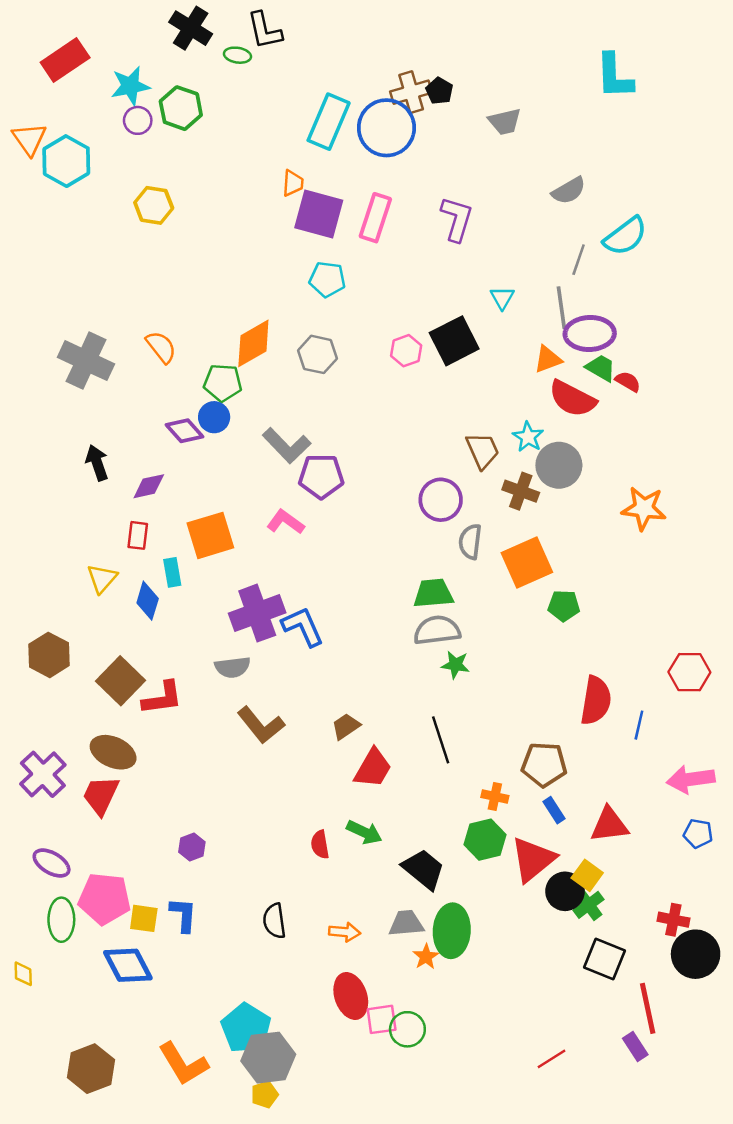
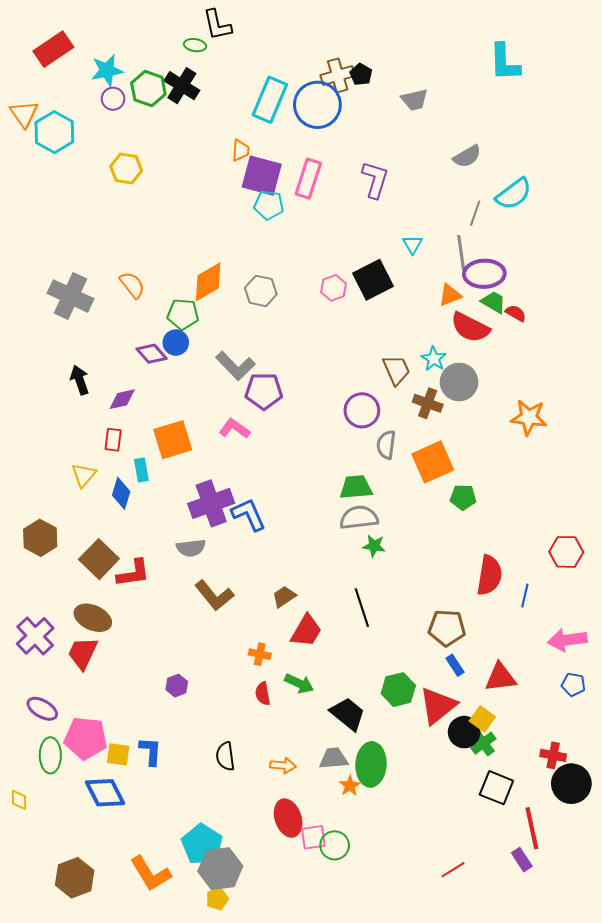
black cross: (191, 28) -> (182, 86), moved
cyan pentagon: (327, 279) -> (269, 205), moved
orange cross: (495, 797) -> (260, 654), moved
purple hexagon: (192, 847) -> (177, 686), moved

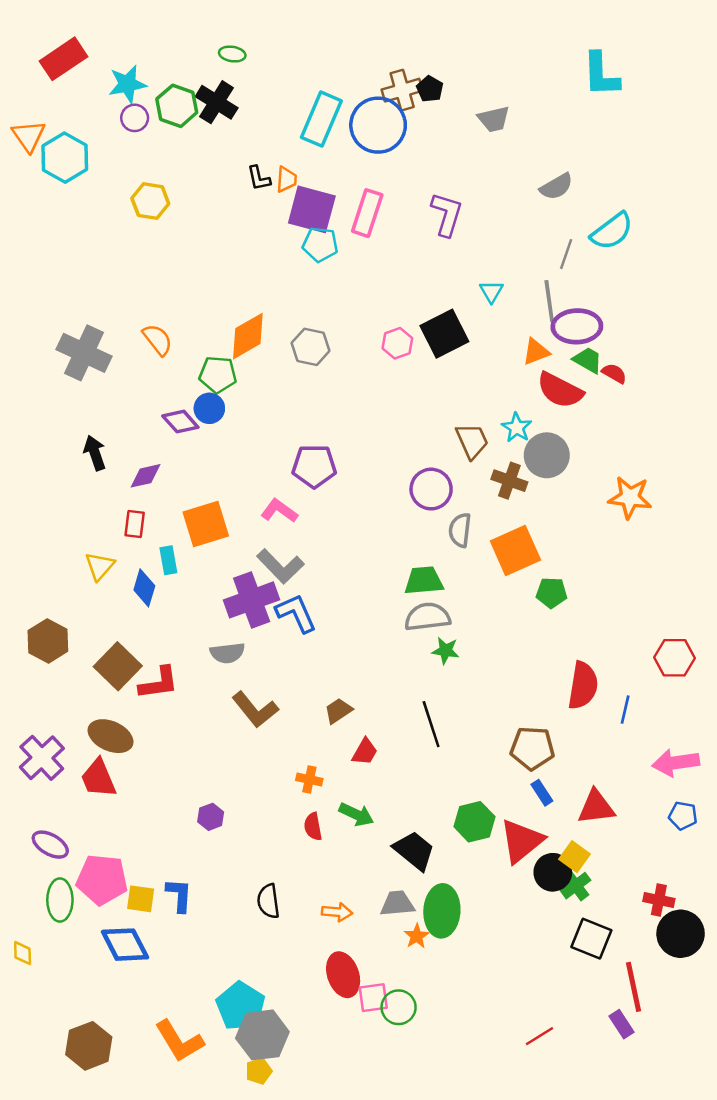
black L-shape: (217, 25) -> (259, 178), moved, size x0.7
gray L-shape: (235, 366) -> (280, 566), moved
red trapezoid: (306, 631) -> (365, 752), size x0.7
red trapezoid: (83, 653) -> (98, 778), turned -48

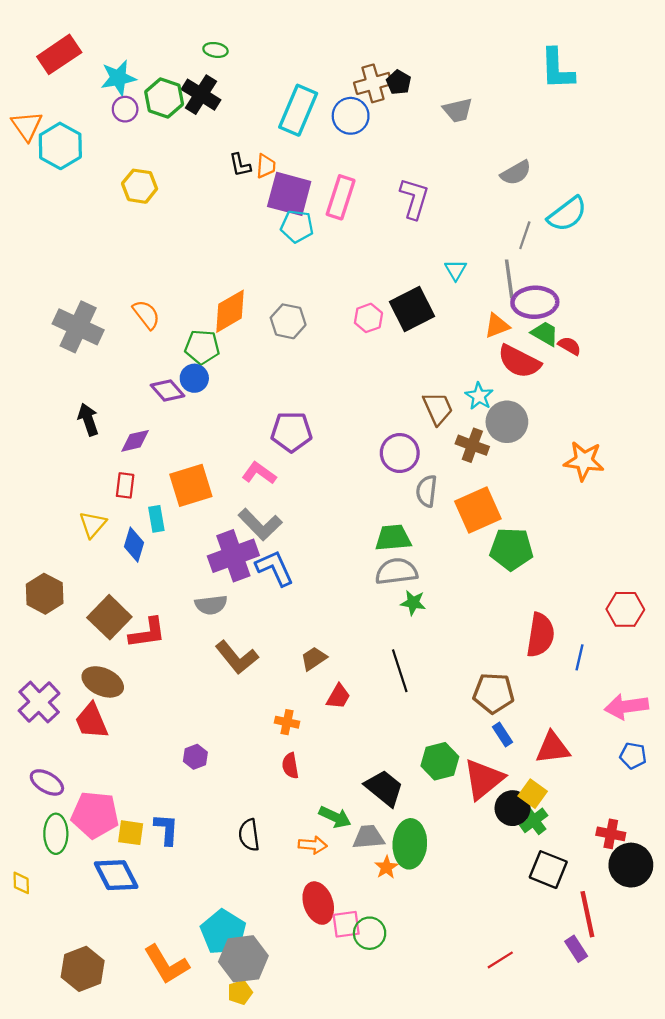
blue circle: (378, 125) -> (351, 116), size x0.7
green pentagon: (552, 593) -> (511, 549), size x1.5
green arrow: (356, 814) -> (335, 817), moved

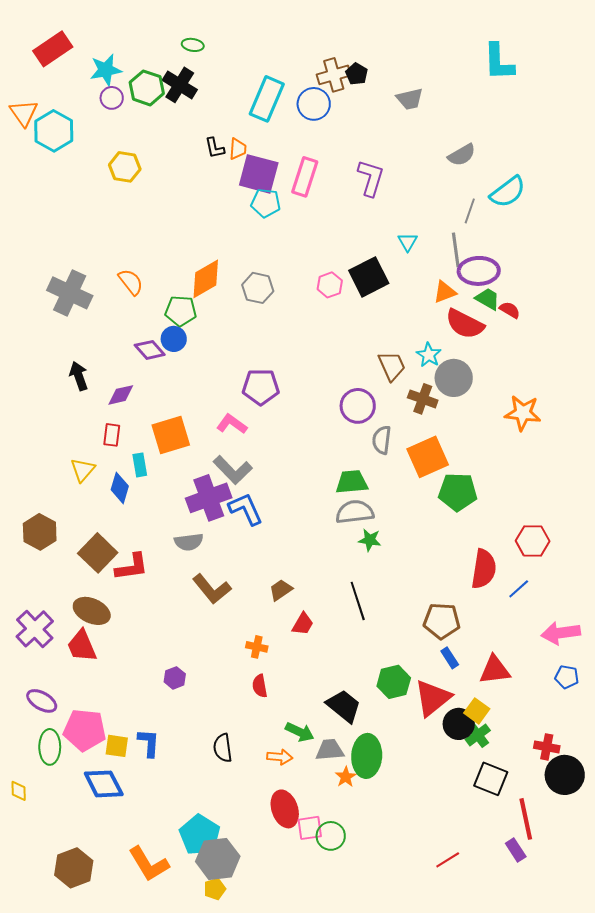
red hexagon: (625, 609) -> (533, 541), moved
blue line: (580, 657) -> (519, 589), turned 35

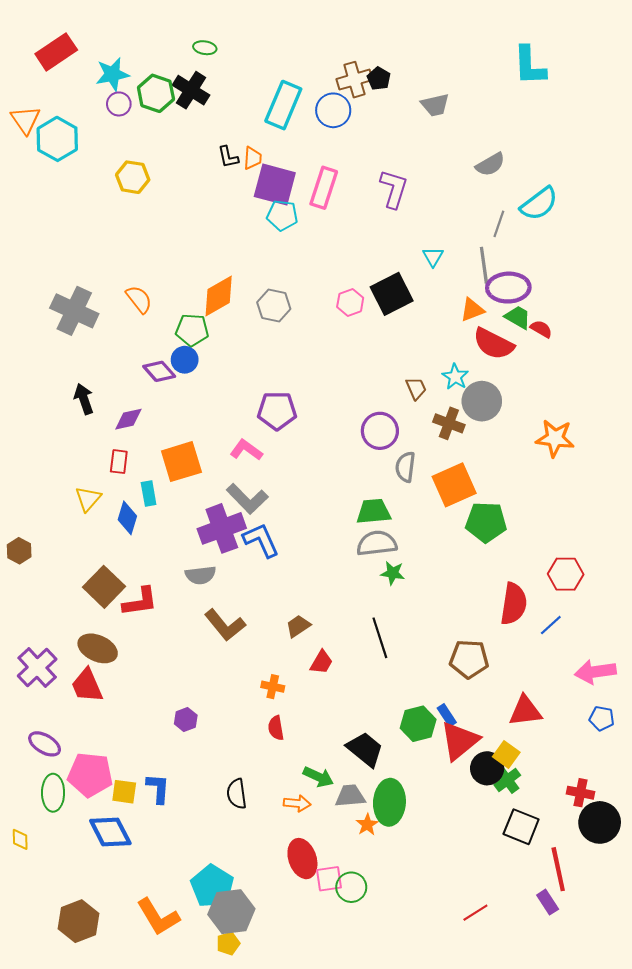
brown trapezoid: (392, 366) -> (416, 388), size x0.7
brown hexagon: (40, 532) -> (19, 551), moved, size x0.7
blue rectangle: (450, 658) -> (447, 715), moved

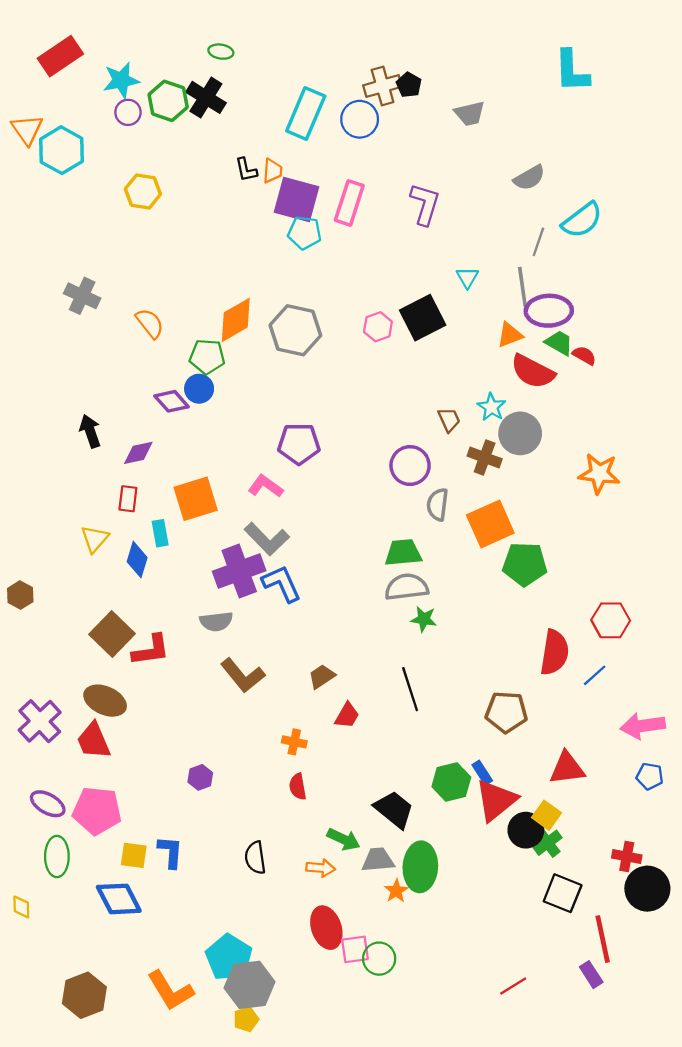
gray hexagon: (274, 306) -> (295, 330), size x1.4
gray cross: (74, 311) -> (82, 296), moved, size x0.7
pink pentagon: (90, 775) -> (97, 811), moved

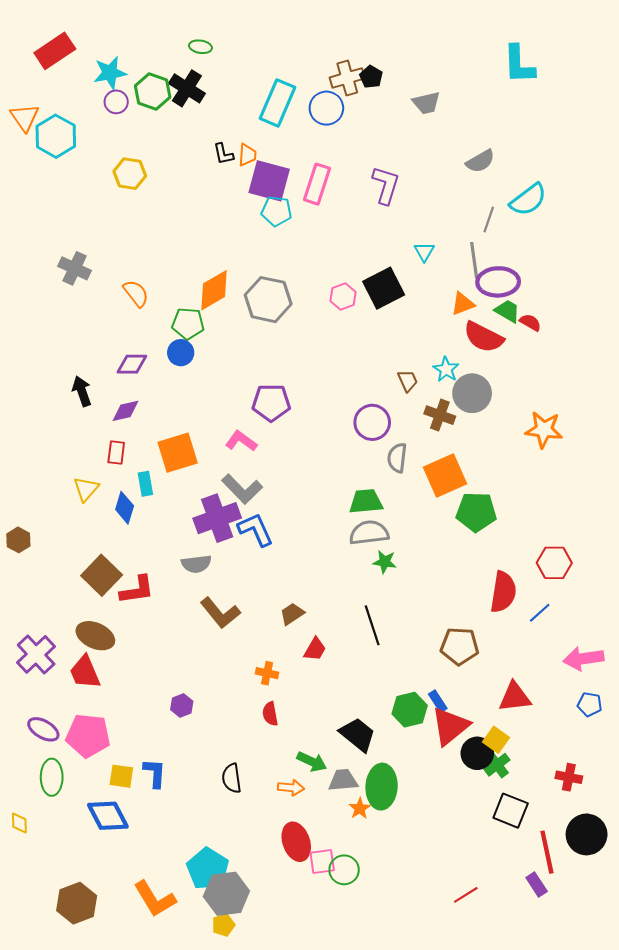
purple diamond: (172, 401) -> (132, 364), moved, turned -48
black circle: (647, 889) -> (587, 834), moved

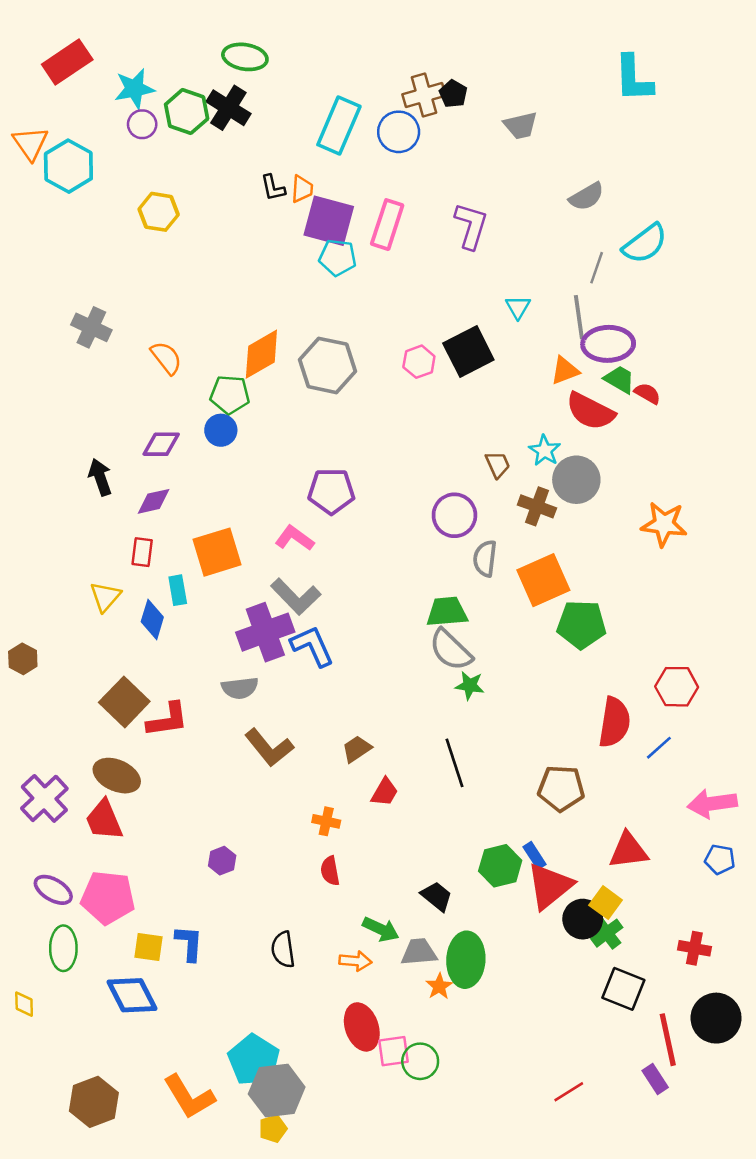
green ellipse: (200, 47) -> (245, 57), size x1.6
gray semicircle: (369, 533) -> (451, 650), turned -129
black trapezoid: (358, 735) -> (437, 896), size x0.7

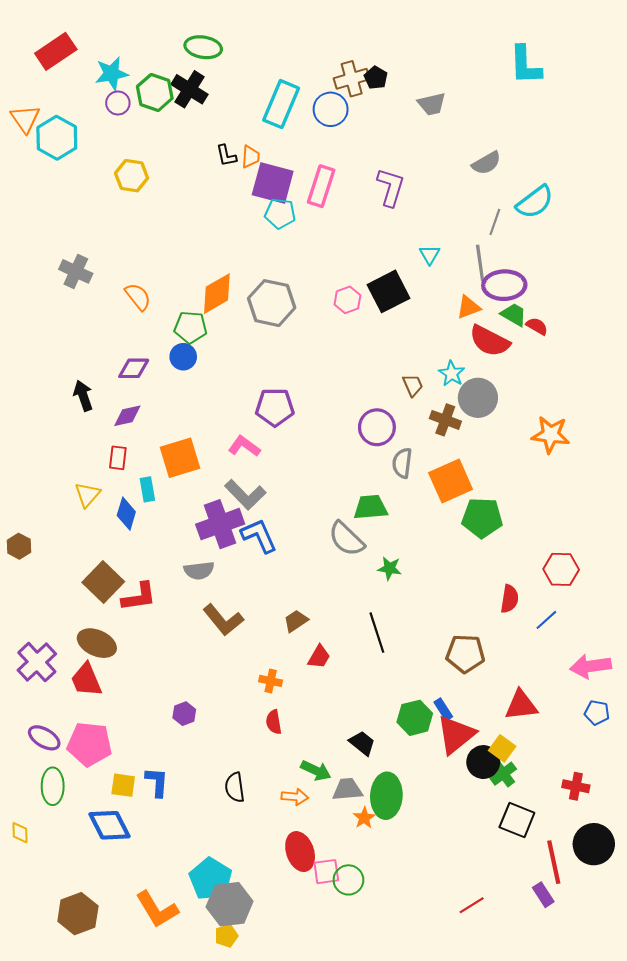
gray semicircle: (451, 650) -> (346, 539), moved
red semicircle: (614, 722) -> (510, 599), size x0.7

